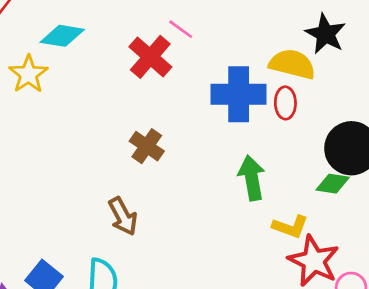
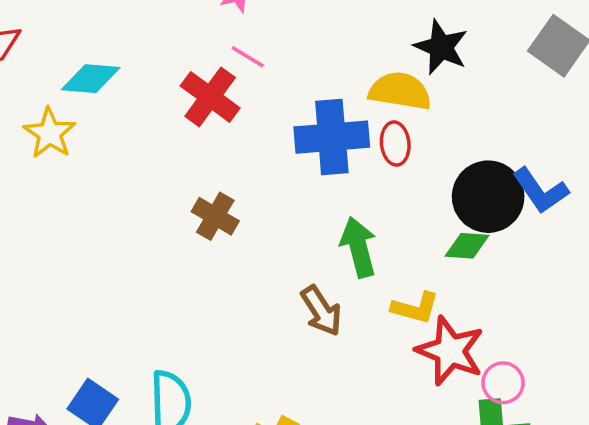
brown arrow: (123, 216) -> (321, 311), moved

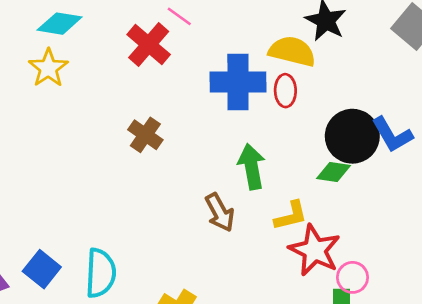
yellow star: (50, 133) -> (48, 68), moved
yellow L-shape: (415, 308) -> (291, 216), turned -33

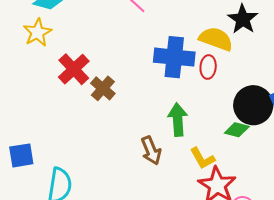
red cross: (149, 45) -> (74, 69), moved
yellow L-shape: (291, 216) -> (202, 158), turned 68
blue square: (42, 269) -> (21, 155), moved, turned 36

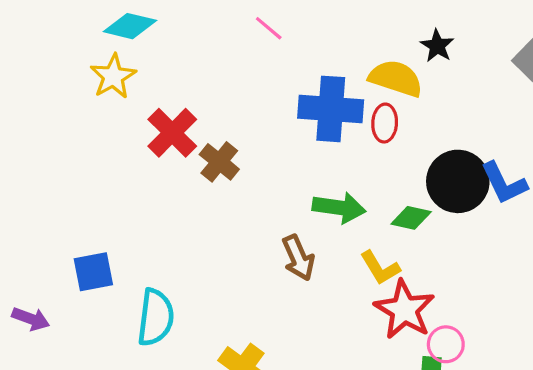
black star: (243, 19) -> (437, 46), size x0.7
green arrow: (178, 120) -> (339, 208), turned 104
green diamond: (237, 130) -> (411, 218), moved

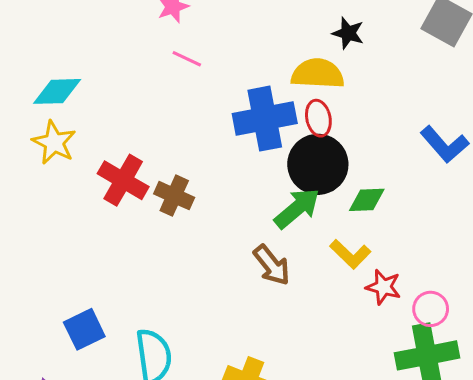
black circle: (458, 181) -> (318, 164), moved
green arrow: (339, 208) -> (297, 208), turned -33
red star: (404, 310) -> (383, 287), size x0.6

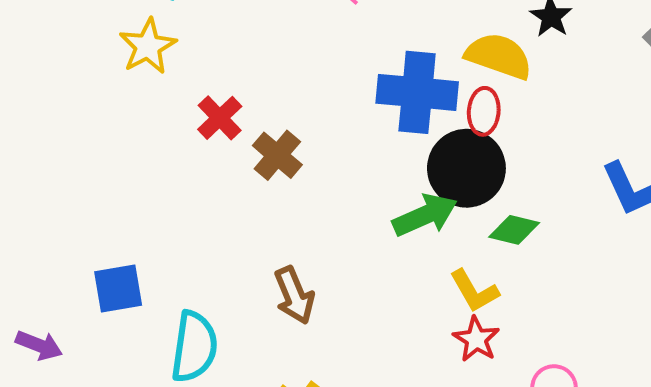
red cross: (123, 180) -> (220, 118), size x0.7
brown arrow: (272, 265) -> (294, 295), moved
red star: (383, 287) -> (476, 339), moved

